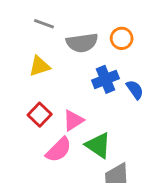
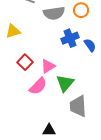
yellow triangle: (40, 66) -> (13, 31), moved
green triangle: (98, 145) -> (65, 83), turned 36

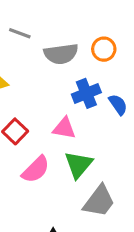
pink triangle: (48, 66) -> (64, 128), moved, turned 42
gray trapezoid: (78, 106) -> (99, 201), turned -140

